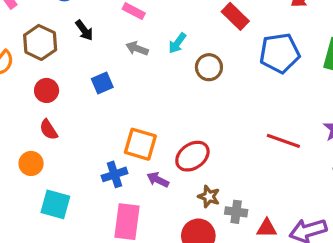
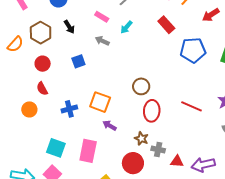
cyan arrow: (177, 43) -> (126, 27), moved
brown circle: (209, 67) -> (141, 86), moved
red ellipse: (192, 156) -> (152, 111), moved, turned -55
blue cross: (114, 174) -> (69, 109), moved
cyan square: (55, 204) -> (56, 148), moved

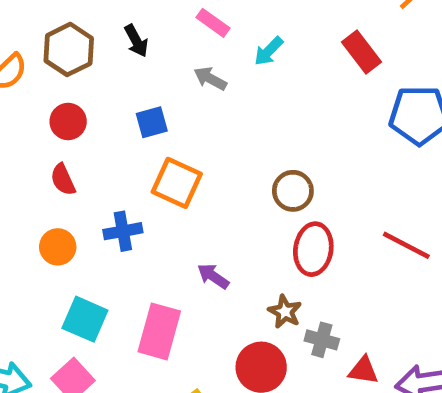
orange square: (100, 102) -> (177, 183), moved
orange circle: (29, 109) -> (58, 247), moved

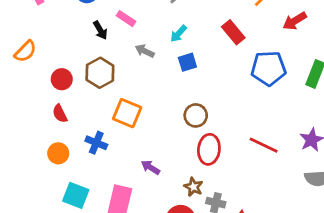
pink rectangle: (213, 23) -> (126, 19), moved
brown hexagon: (69, 49) -> (100, 73), moved
blue square: (152, 122) -> (187, 62), moved
blue cross: (123, 231) -> (96, 143), turned 35

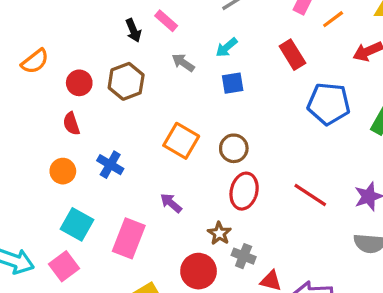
orange semicircle: (25, 51) -> (35, 61), moved
orange square: (127, 113) -> (181, 141), moved

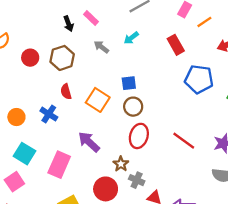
blue square: (233, 83) -> (129, 83), moved
red semicircle: (71, 124) -> (66, 92), moved
purple arrow: (171, 203) -> (89, 142), size x1.5

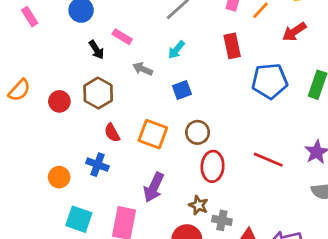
red rectangle: (176, 45) -> (232, 46), turned 30
blue square: (129, 83) -> (182, 90), moved
purple arrow: (89, 142) -> (154, 187), turned -95

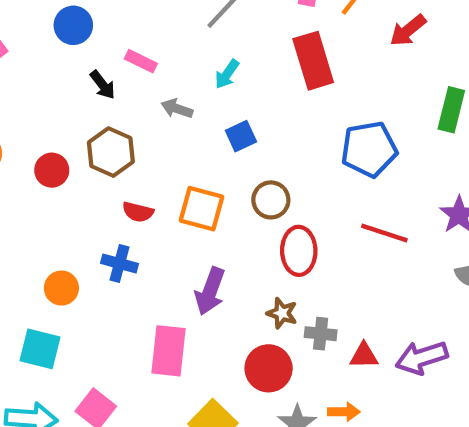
red rectangle: (232, 46) -> (313, 61), size x1.4
blue pentagon: (270, 81) -> (369, 149), moved
red semicircle: (112, 133) -> (138, 212), turned -42
cyan square: (79, 219) -> (40, 349), moved

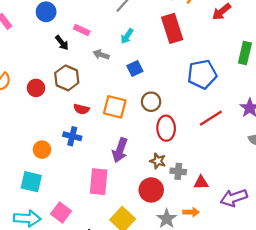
red line: (384, 233) -> (211, 118), turned -50
purple arrow: (422, 358) -> (234, 198), moved

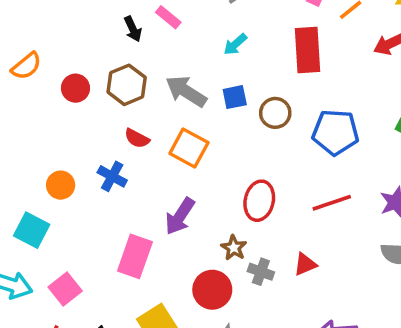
gray arrow: (101, 55) -> (186, 91), moved, size x1.6
brown circle: (151, 102) -> (275, 113), moved
red triangle: (201, 183) -> (305, 264), moved, turned -35

